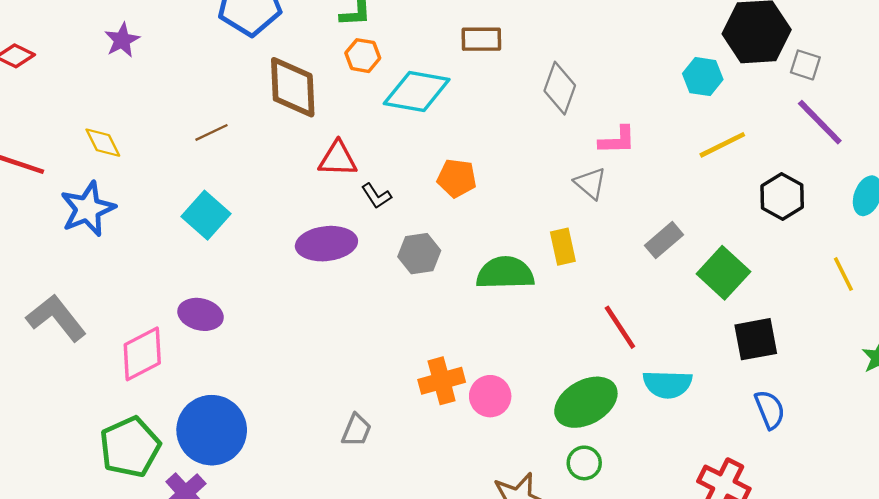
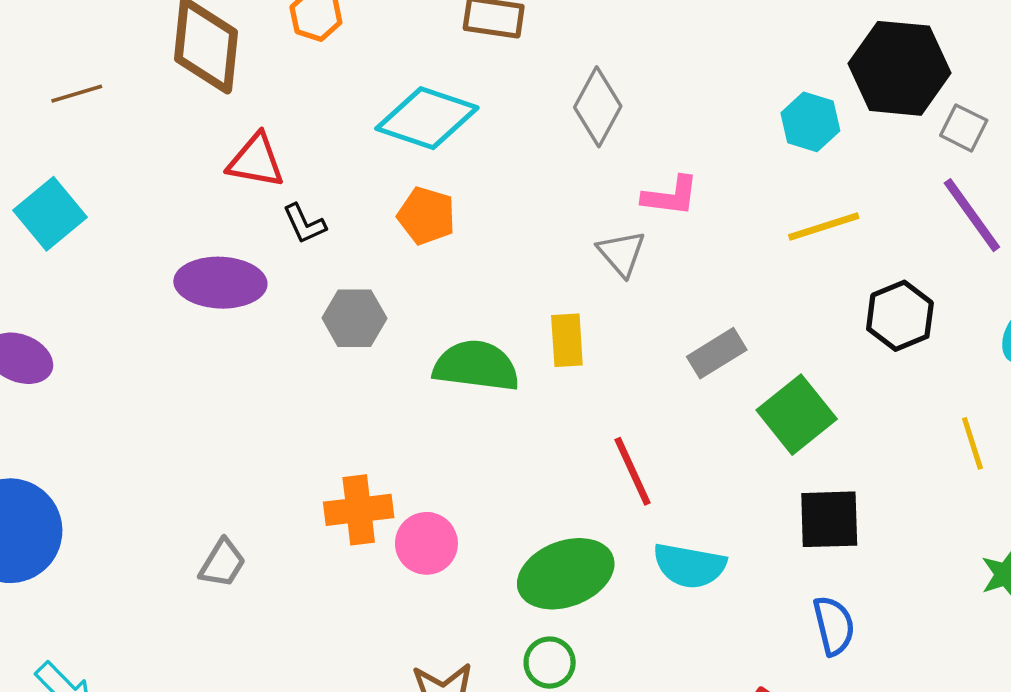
cyan diamond: (417, 91) -> (427, 118), moved

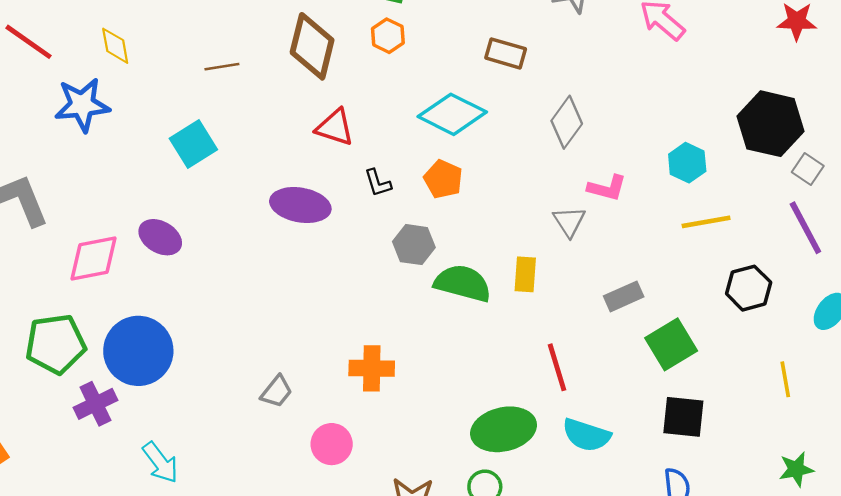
cyan hexagon: (810, 122) -> (687, 163), moved
black L-shape: (304, 224) -> (378, 183), moved
gray hexagon: (354, 318) -> (414, 245), moved
pink circle: (426, 543) -> (332, 444), moved

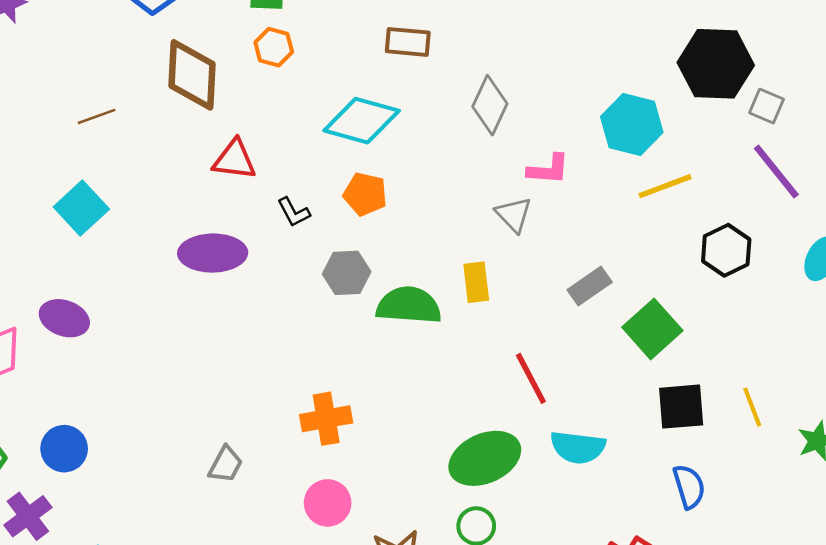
cyan hexagon: (687, 163) -> (632, 125), size x1.4
blue circle: (138, 351) -> (64, 449), size x0.6
yellow line: (785, 379) -> (752, 407), moved
pink circle: (332, 444) -> (328, 503), moved

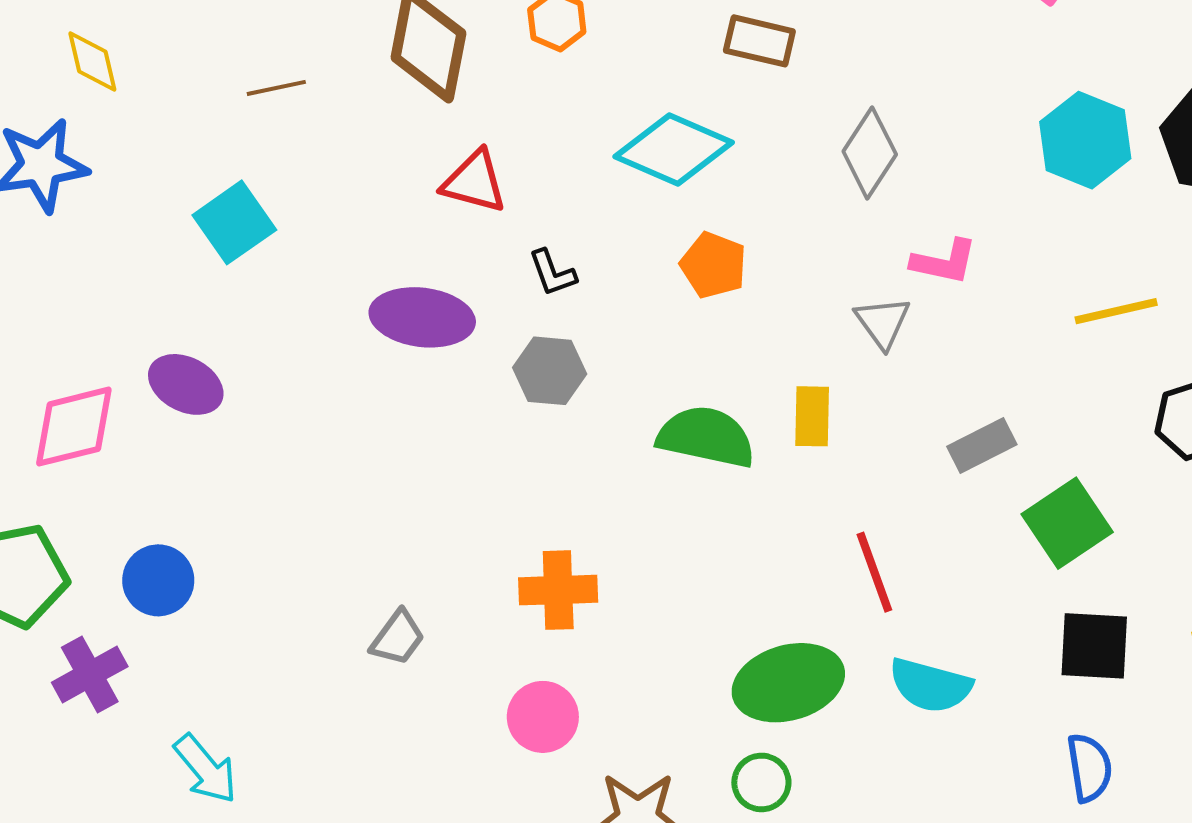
cyan hexagon: (632, 125) -> (1085, 140), moved
orange pentagon: (365, 194) -> (713, 265), moved
gray hexagon: (347, 273) -> (550, 371), moved

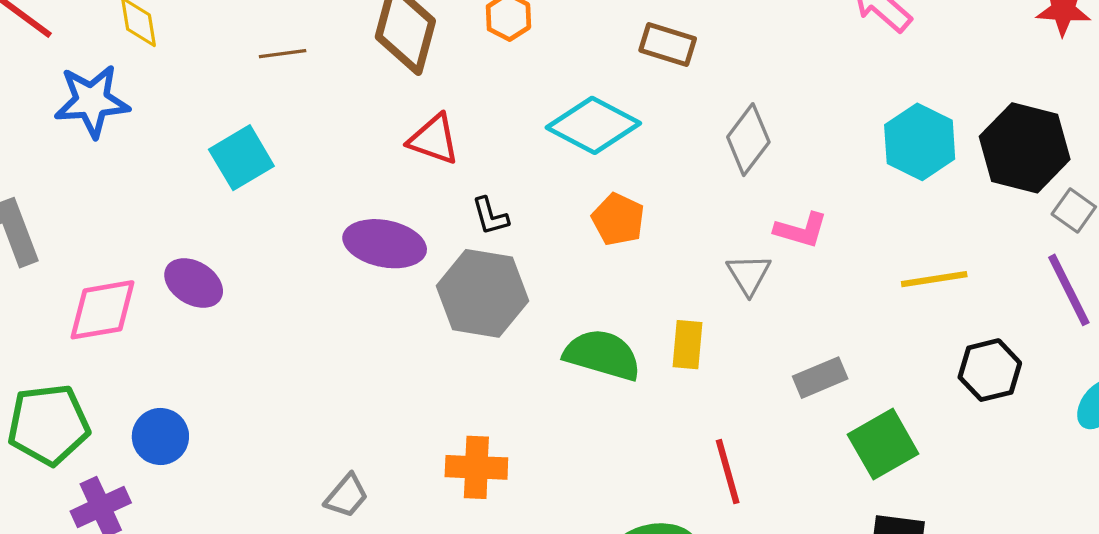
gray hexagon: (550, 371) -> (482, 293), size x1.6

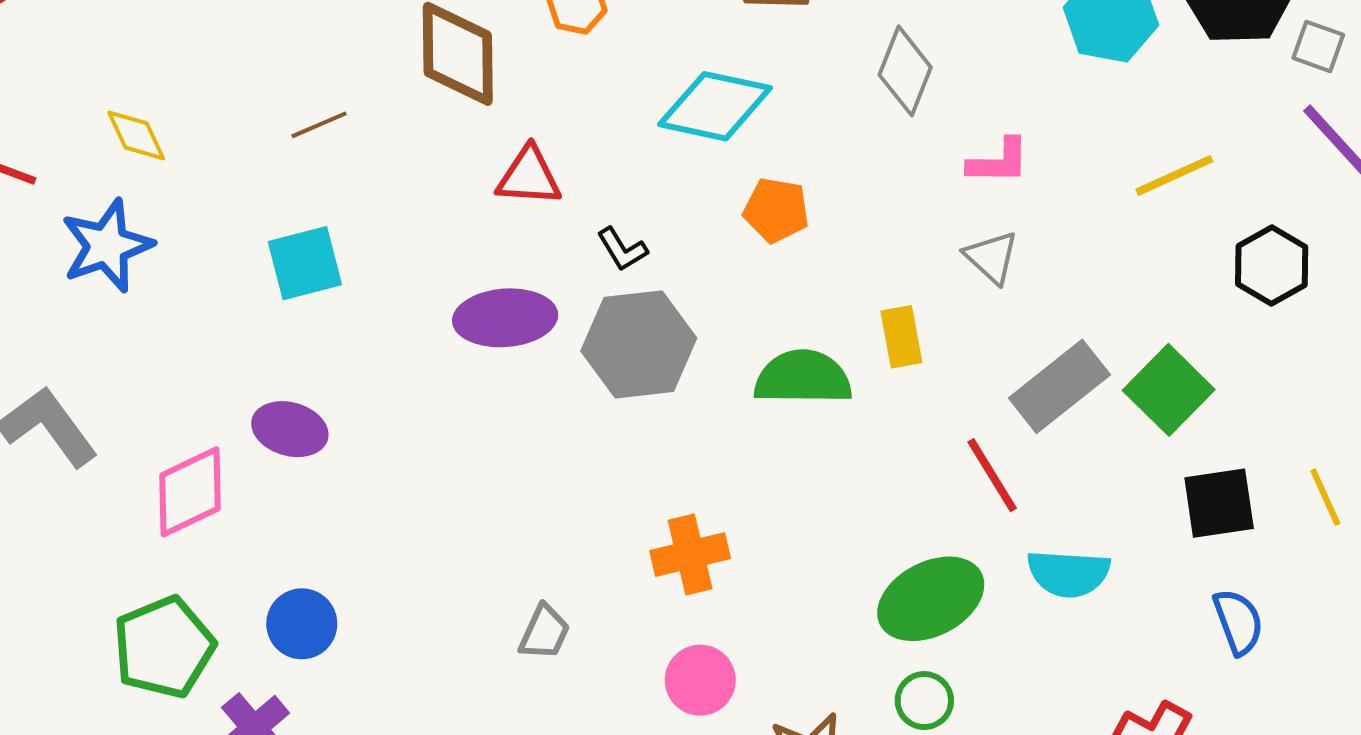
cyan square: (241, 158) -> (305, 263), turned 32
gray triangle: (749, 274) -> (991, 257), moved
gray rectangle: (820, 378) -> (1059, 386), moved, size x1.5

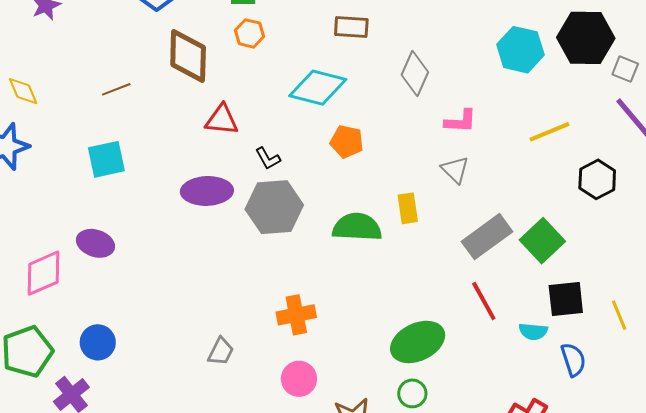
red line: (992, 475) -> (484, 301), moved
yellow line: (1325, 497) -> (619, 315), moved
cyan semicircle: (1069, 573) -> (533, 331), moved, size x0.7

